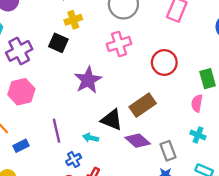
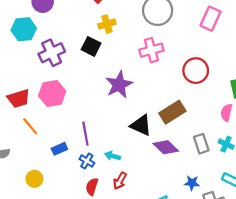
cyan arrow: (91, 138) -> (112, 156), moved
blue rectangle: (21, 146) -> (59, 149), moved
gray rectangle: (168, 151) -> (201, 144), moved
blue cross: (74, 159) -> (87, 161), moved, turned -32

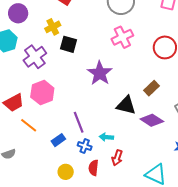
yellow cross: (107, 24) -> (53, 27), moved
brown rectangle: (172, 112) -> (152, 88), size x0.7
yellow circle: (34, 179) -> (66, 172), moved

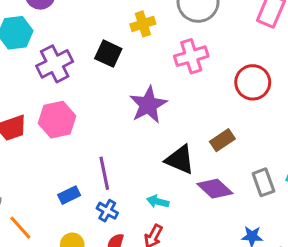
yellow cross: (53, 27) -> (143, 24), moved
orange line: (29, 125) -> (20, 228), moved
cyan arrow: (106, 137) -> (158, 202), moved

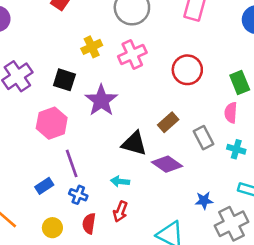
yellow cross: (143, 24) -> (92, 47), moved
black square: (108, 54) -> (64, 80), moved
pink hexagon: (57, 120) -> (52, 123), moved
gray rectangle: (263, 182) -> (203, 138), moved

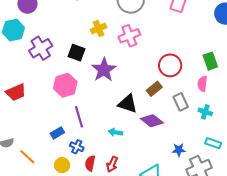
red circle: (187, 70) -> (170, 65), moved
blue cross: (78, 195) -> (77, 147), moved
red arrow: (120, 212) -> (112, 164), moved

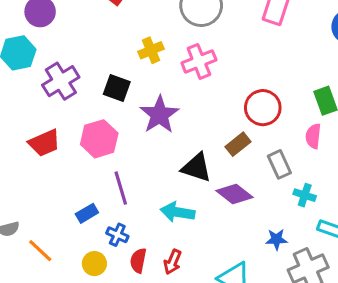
red trapezoid: (16, 92) -> (44, 143), moved
cyan cross: (205, 112) -> (305, 195), moved
cyan arrow: (115, 132) -> (178, 212), size x1.5

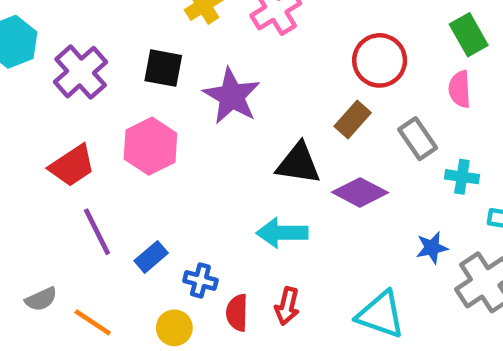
purple line: (121, 188) -> (97, 232), moved

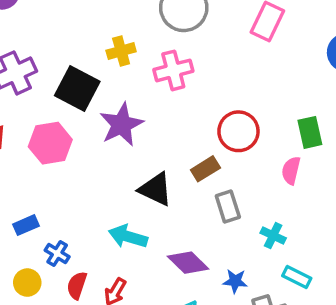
black square: (163, 68) -> (77, 89), size x1.4
gray rectangle: (418, 139) -> (228, 207), moved
purple diamond: (360, 192) -> (188, 263), moved

